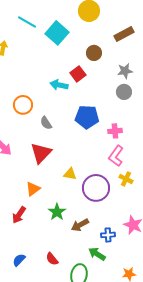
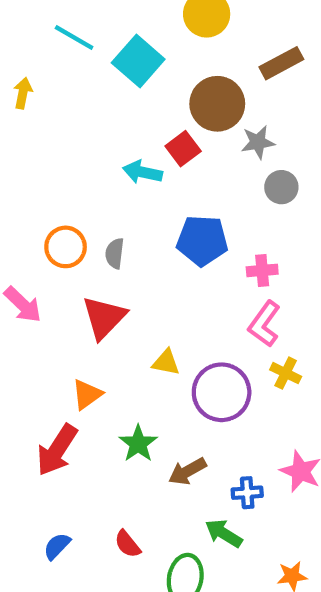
brown circle: (94, 53) -> (217, 104), size x1.6
gray star: (125, 71) -> (258, 142), moved
orange circle: (23, 105) -> (66, 247), moved
gray semicircle: (46, 123) -> (115, 253), turned 40
red arrow: (19, 215) -> (57, 450), size x1.4

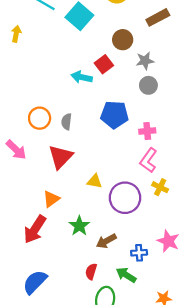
brown circle: (217, 104) -> (123, 40), size x0.7
gray circle: (281, 187) -> (148, 85), moved
red semicircle: (128, 544) -> (91, 271), moved, turned 56
blue semicircle: (57, 546) -> (35, 282), size x1.6

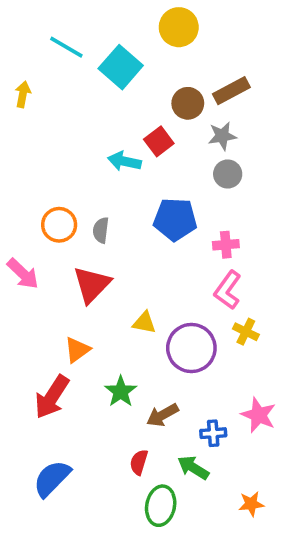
brown rectangle: (158, 17) -> (231, 91), moved

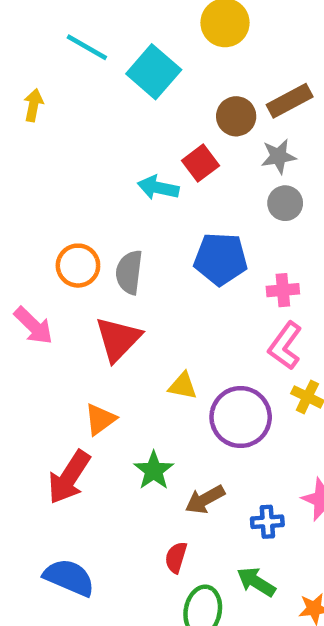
gray semicircle: (101, 230) -> (129, 272), size x1.4
green arrow: (193, 468) -> (256, 582), moved
blue semicircle: (52, 478) -> (69, 577), turned 69

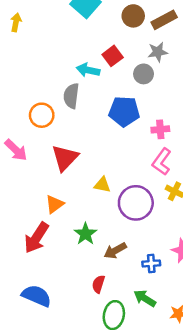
brown circle: (236, 116) -> (133, 16), moved
gray circle: (285, 203) -> (144, 74), moved
gray semicircle: (129, 272) -> (71, 96), moved

